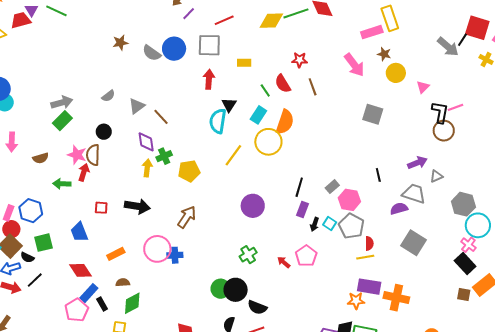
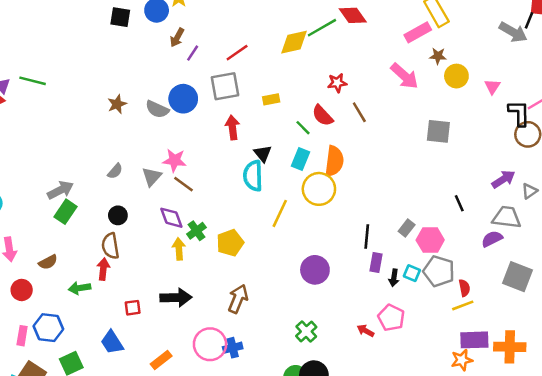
pink star: (77, 155) -> (174, 160), moved
red circle: (11, 229) -> (22, 290), moved
green cross: (248, 255) -> (306, 332), moved

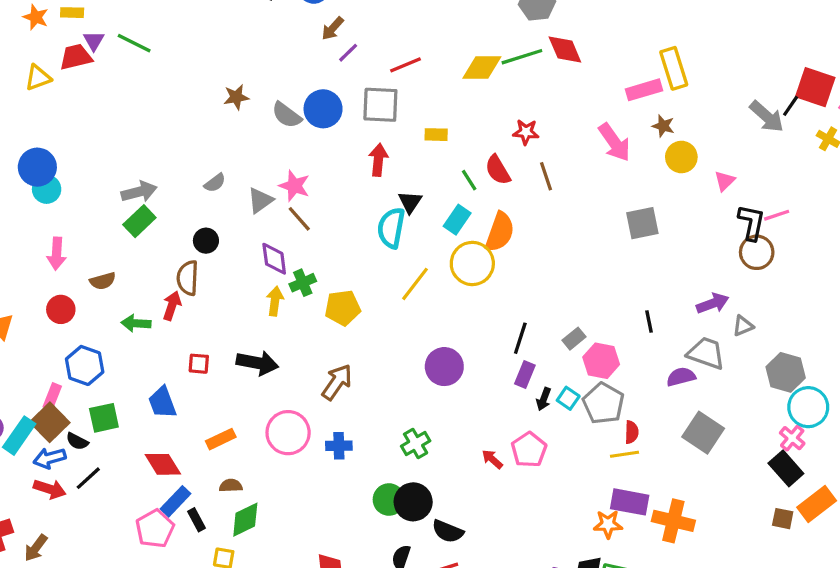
gray square: (438, 131) -> (642, 223), turned -30
pink rectangle: (22, 336) -> (52, 396), moved
blue cross: (233, 348) -> (339, 446), moved

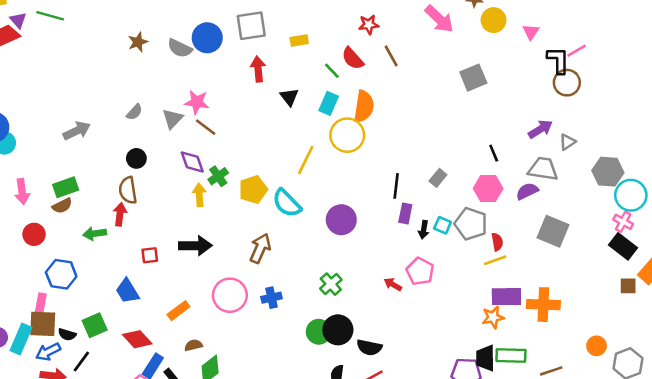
green rectangle: (139, 221) -> (66, 187), moved, turned 35
cyan semicircle: (391, 228) -> (287, 203), moved, turned -44
pink hexagon: (601, 361) -> (488, 189), moved
green square: (104, 418) -> (95, 325), moved
brown square: (50, 422) -> (43, 324), turned -32

